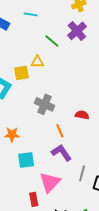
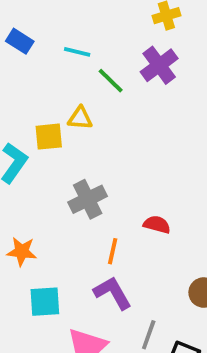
cyan line: (31, 14) -> (77, 52), moved
gray cross: (45, 104) -> (88, 199), turned 36
orange line: (60, 131) -> (113, 251), turned 32

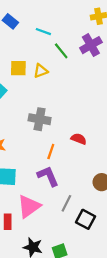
yellow triangle: (80, 118) -> (41, 71), turned -32
yellow square: (49, 137) -> (18, 68), moved
gray cross: (88, 199) -> (40, 119), turned 30

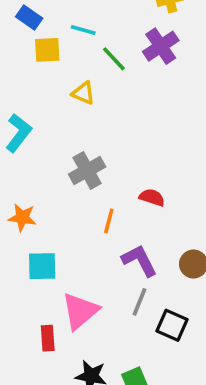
yellow square: (18, 68) -> (47, 50), moved
yellow triangle: (41, 71) -> (83, 93), turned 48
gray cross: (40, 119) -> (87, 171), turned -35
purple L-shape: (48, 176) -> (139, 261), moved

